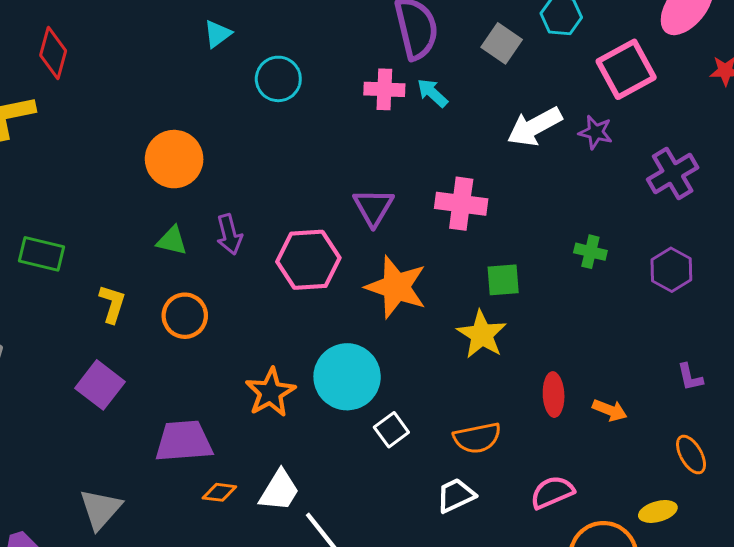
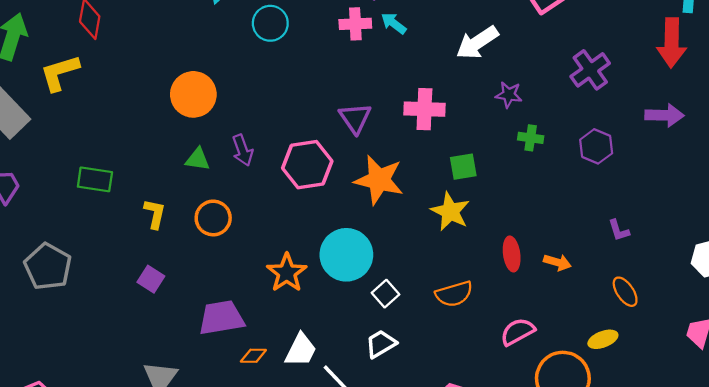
purple star: (596, 132) -> (509, 95), moved
purple square: (100, 385) -> (151, 279), size x0.7
white trapezoid: (456, 495) -> (381, 344), moved

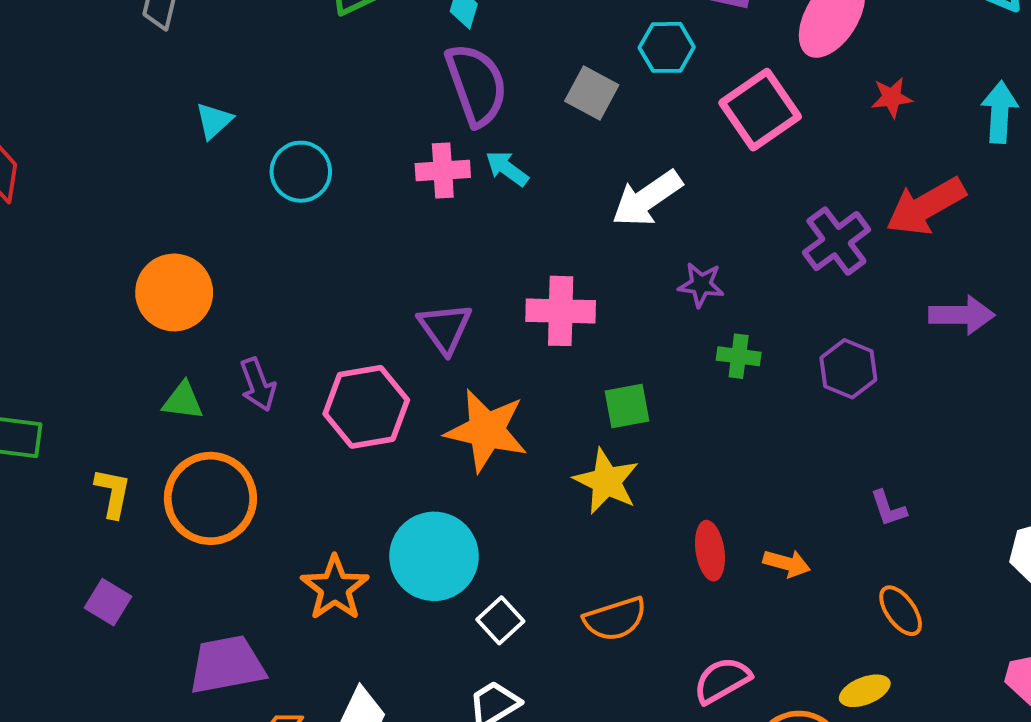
red arrow: (672, 43) -> (926, 206), moved, turned 60
orange circle: (213, 218) -> (210, 498), size x1.5

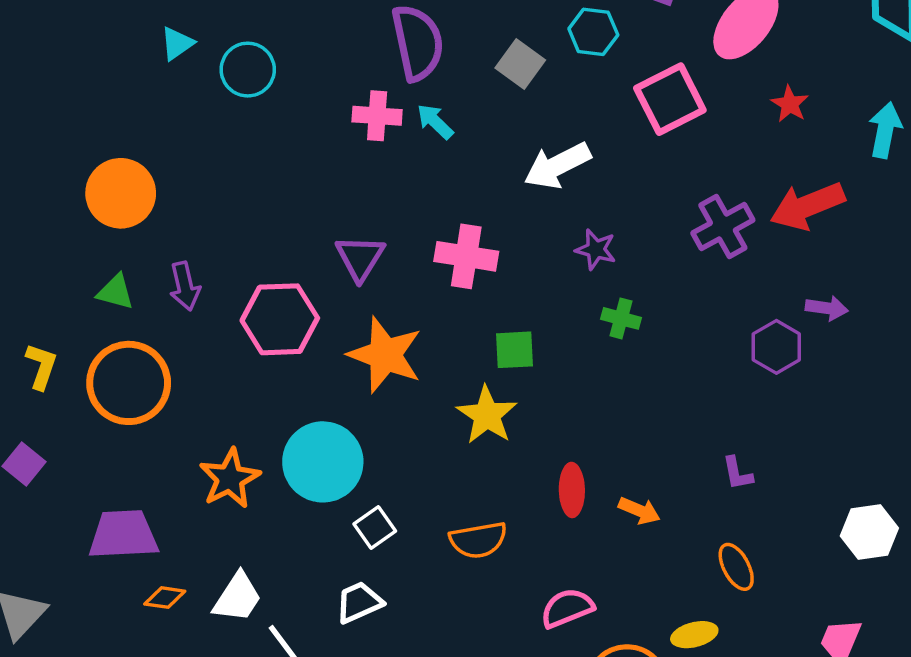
red star: (892, 97) -> (790, 104), turned 30
cyan circle: (301, 172) -> (248, 70), moved
purple arrow: (962, 315) -> (827, 308), size x0.7
purple hexagon: (848, 369) -> (776, 347), moved

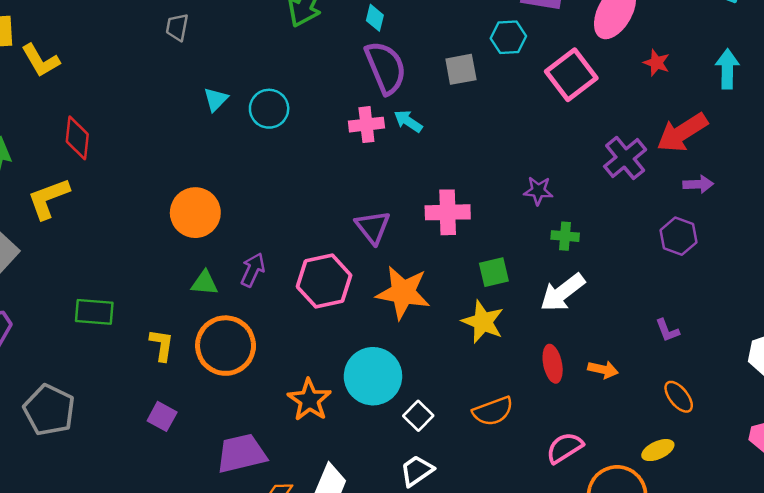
gray square: (520, 64) -> (461, 69), turned -36
white arrow: (557, 165) -> (562, 292), moved
purple arrow: (185, 286) -> (253, 270), turned -132
purple arrow: (827, 308) -> (698, 184), moved

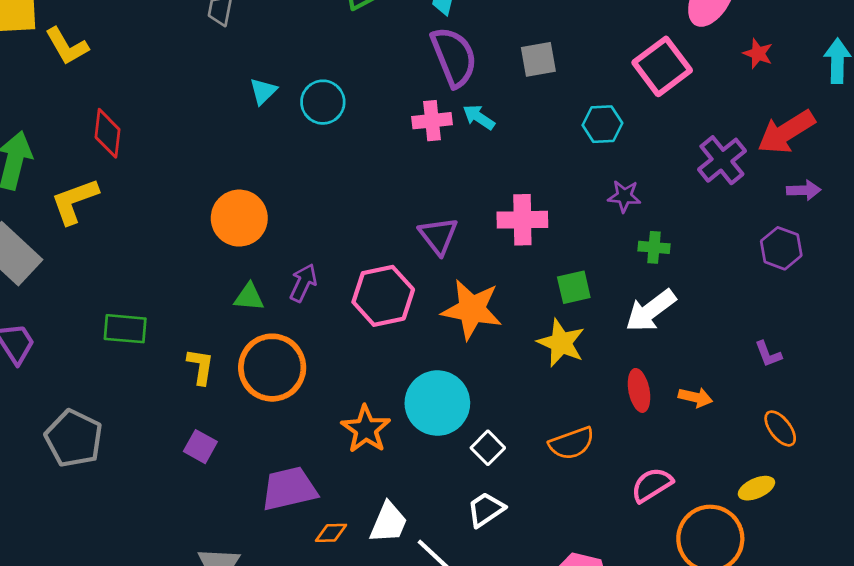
cyan hexagon: (508, 37) -> (602, 124), moved

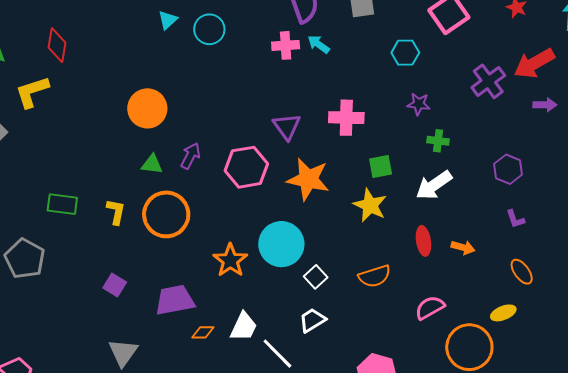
purple hexagon: (781, 248) -> (508, 169), moved
green rectangle: (125, 329) -> (62, 204), moved
purple square: (200, 447) -> (115, 285), moved

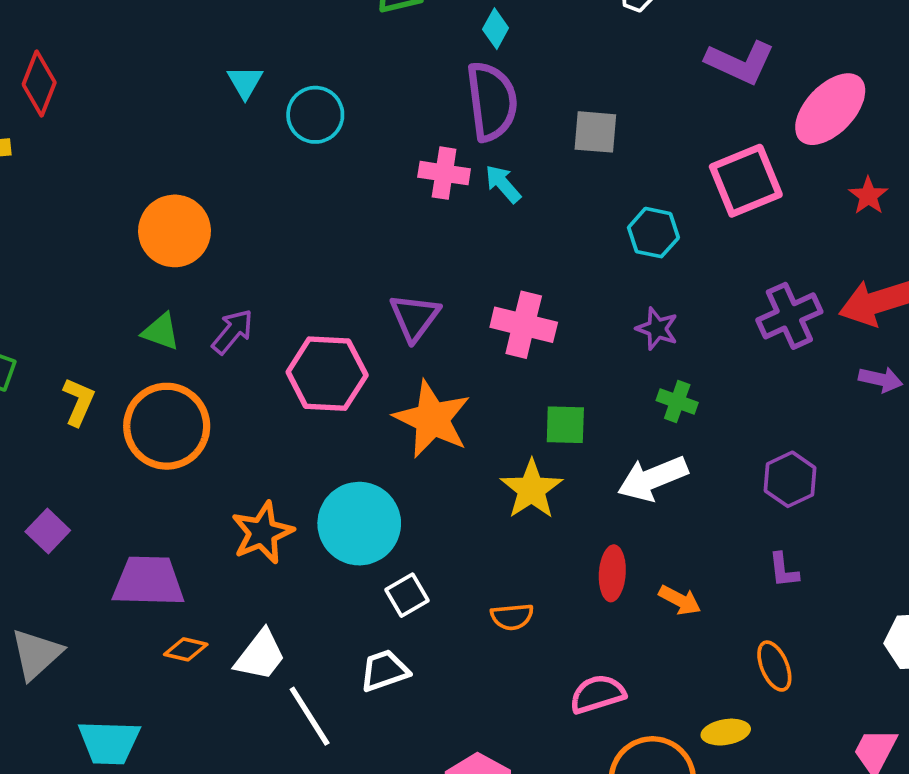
cyan triangle: (168, 20) -> (245, 82), turned -30
orange semicircle: (375, 276) -> (512, 617), size x0.7

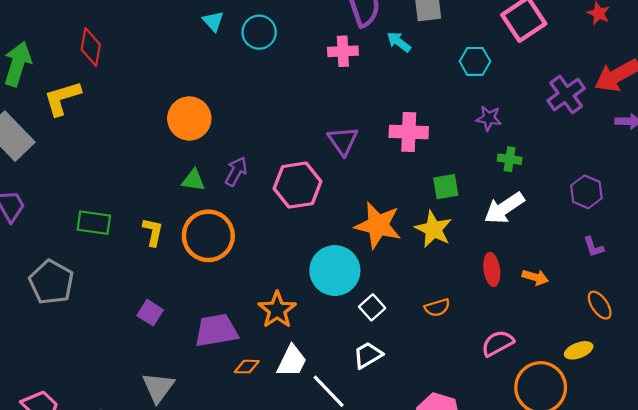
cyan arrow: (503, 184) -> (399, 42), moved
orange star: (432, 419) -> (378, 225), moved
orange star: (262, 533) -> (277, 310), moved

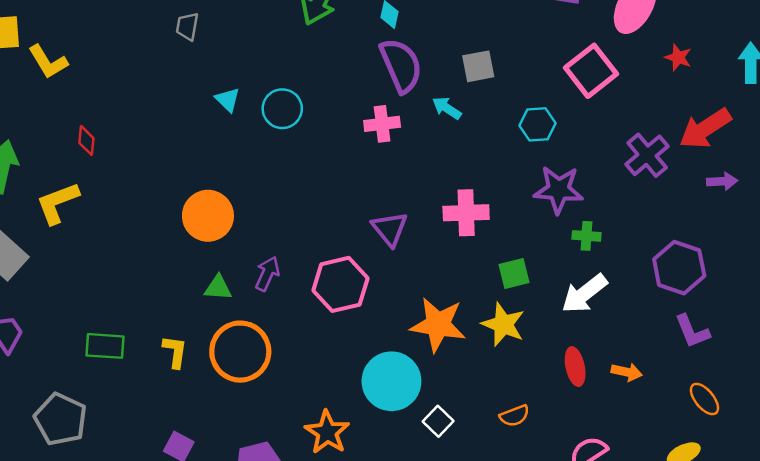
red diamond: (91, 47) -> (86, 141), size x0.7
purple star: (489, 118) -> (559, 190), size x1.6
purple hexagon: (586, 192) -> (679, 268), size x1.4
purple L-shape: (593, 247) -> (692, 331), size x1.4

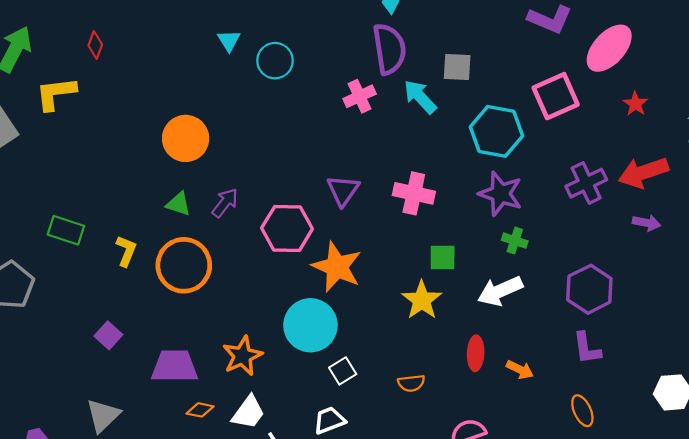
cyan arrow: (447, 108) -> (420, 97), size x1.4
pink cross: (382, 124) -> (360, 96), turned -32
cyan hexagon: (538, 124) -> (497, 131), size x1.6
orange star: (438, 325) -> (337, 267), moved

